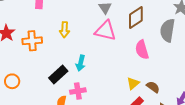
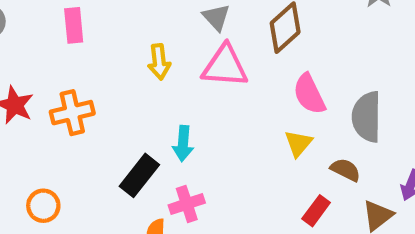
yellow arrow: (64, 30) -> (159, 62), moved
gray semicircle: (167, 30) -> (367, 117), moved
yellow triangle: (133, 83) -> (298, 143), moved

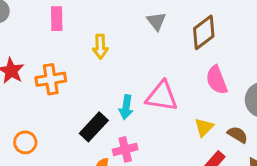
yellow arrow: (159, 62) -> (100, 47), moved
pink triangle: (225, 66) -> (162, 96), moved
yellow triangle: (298, 143) -> (204, 127), moved

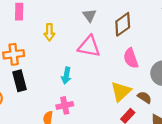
pink triangle: (162, 96) -> (89, 46), moved
black rectangle: (94, 127) -> (20, 81), moved, turned -60
yellow triangle: (204, 127) -> (121, 91), size x1.5

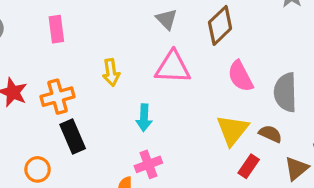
yellow arrow: (49, 32) -> (111, 72), moved

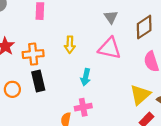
orange circle: (38, 169) -> (12, 89), moved

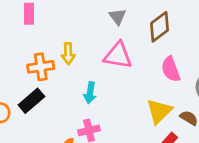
orange cross: (33, 54) -> (41, 67), moved
black rectangle: (38, 81) -> (31, 101), turned 66

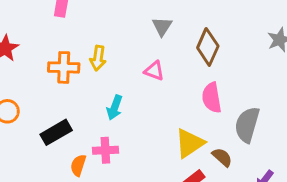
brown diamond: (159, 27) -> (208, 47), turned -40
pink triangle: (118, 55) -> (154, 71), size x0.6
black rectangle: (31, 101) -> (56, 132), moved

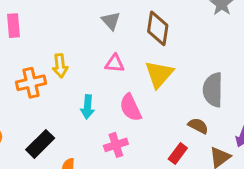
pink semicircle: (212, 98) -> (131, 107), moved
yellow triangle: (190, 143) -> (159, 74), moved
pink cross: (105, 150) -> (116, 145), moved

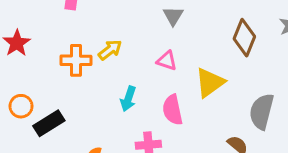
brown diamond: (158, 28) -> (244, 38), moved
yellow arrow: (60, 66) -> (110, 50), turned -135
black rectangle: (40, 144) -> (49, 123), moved

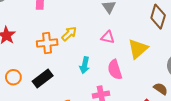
black rectangle: (49, 123) -> (43, 78), moved

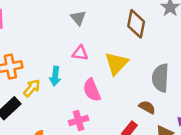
yellow arrow: (69, 34) -> (32, 88), moved
cyan arrow: (85, 65) -> (55, 76), moved

